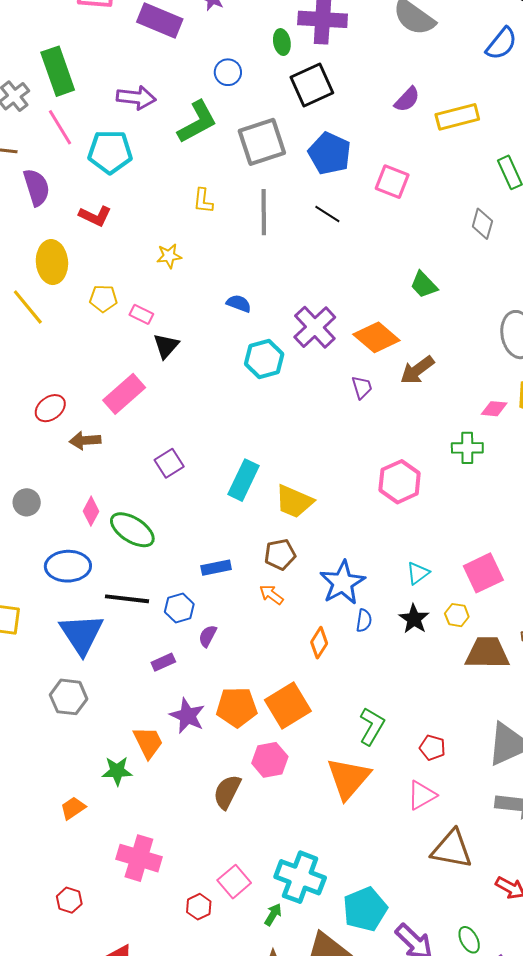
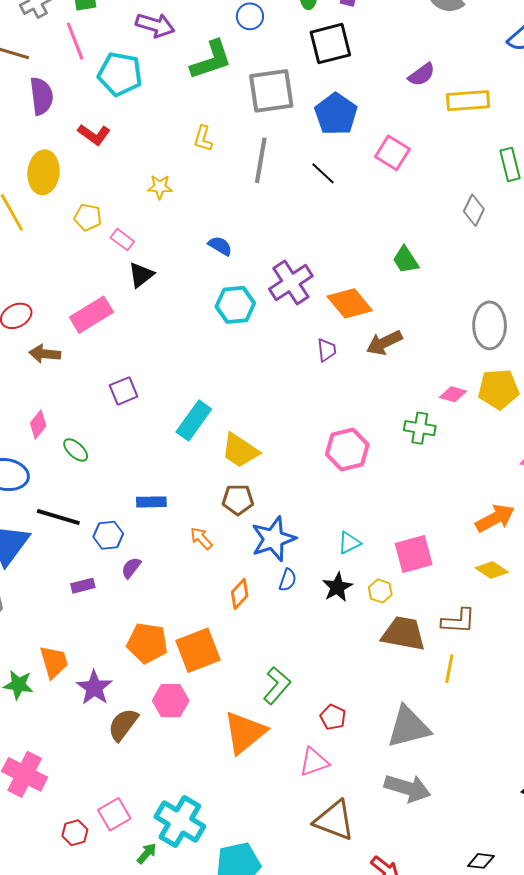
green ellipse: (132, 530) -> (76, 450), size x0.6
brown pentagon: (280, 554) -> (238, 500), moved
purple star: (187, 716) -> (94, 688), moved

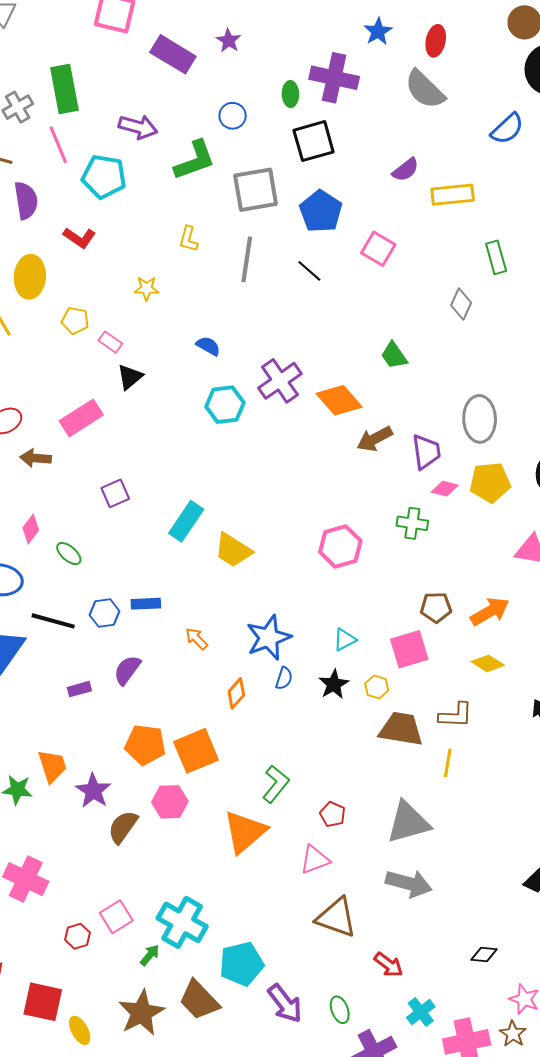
purple trapezoid: (327, 350) -> (426, 452), moved, size x1.5
brown pentagon: (238, 500) -> (436, 607), moved
blue hexagon: (108, 535) -> (104, 613), moved
purple semicircle: (131, 568) -> (127, 670), size x1.4

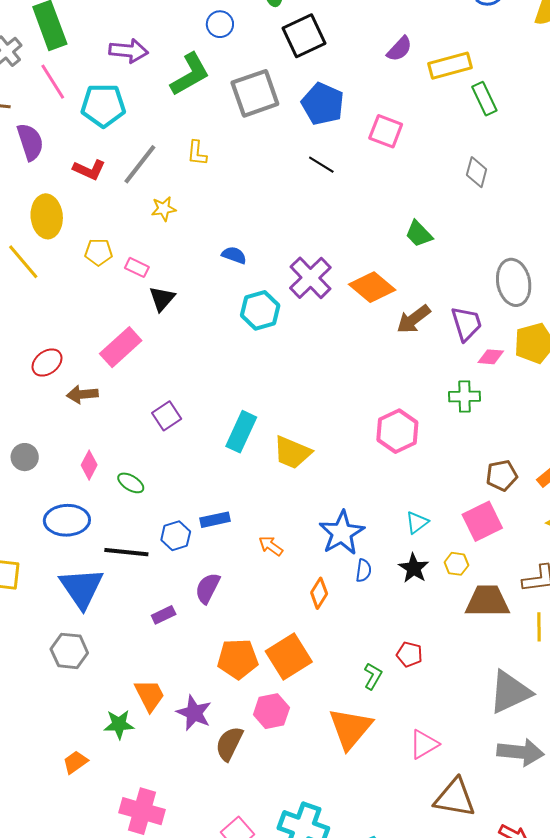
green rectangle: (496, 257) -> (484, 99), moved
gray line: (247, 259) -> (140, 164), moved, turned 39
green L-shape: (276, 784) -> (373, 676), size x0.7
red pentagon: (333, 814) -> (409, 654), moved

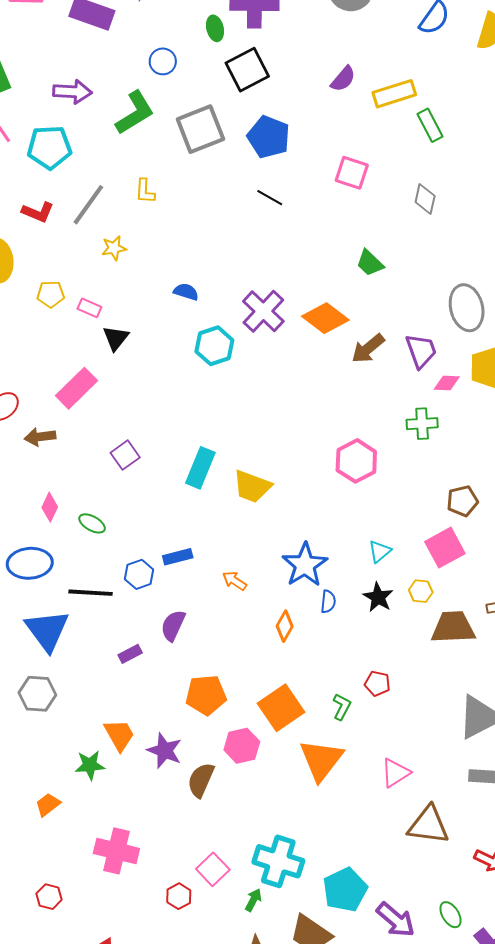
pink square: (386, 131) -> (352, 173), moved
orange square: (289, 657) -> (281, 708), moved

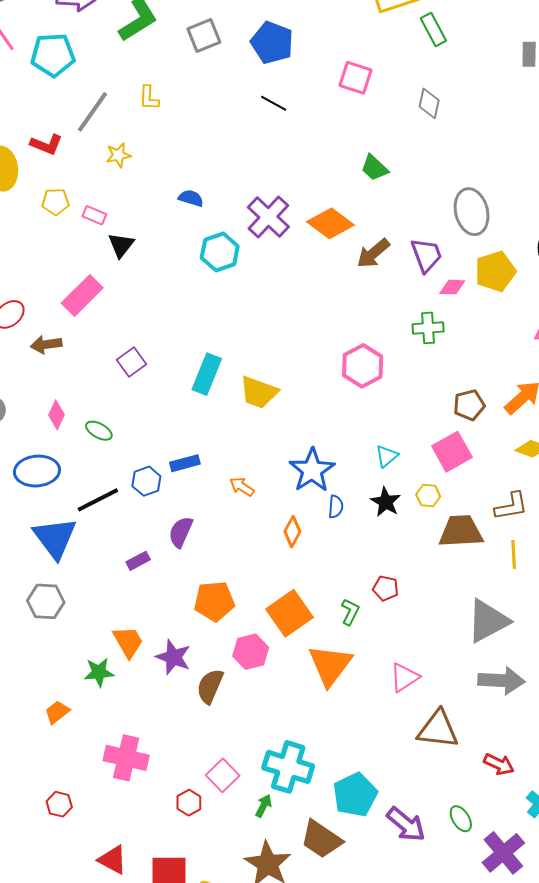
gray square: (200, 129) -> (204, 35), size x0.7
red L-shape: (38, 212) -> (46, 144), moved
black line: (90, 593) -> (98, 500), turned -30

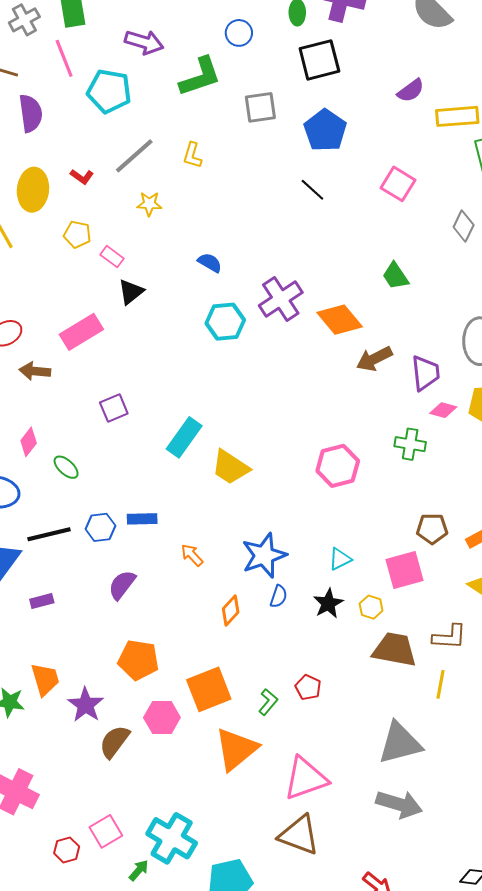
red L-shape: (46, 144) -> (82, 177), size x0.7
purple rectangle: (138, 561) -> (42, 601), moved
pink triangle: (404, 677) -> (306, 778), size x1.5
brown triangle: (438, 729) -> (299, 835), moved

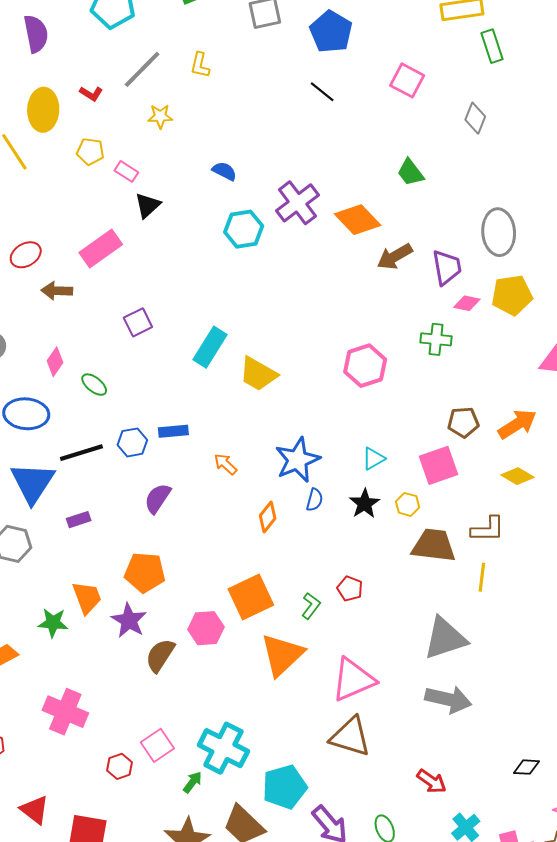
orange pentagon: (138, 660) -> (145, 572), moved

